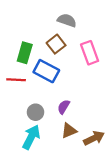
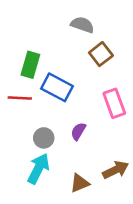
brown square: (56, 44) -> (101, 54), moved
pink rectangle: (90, 53) -> (114, 103), moved
brown triangle: (69, 131) -> (80, 183), moved

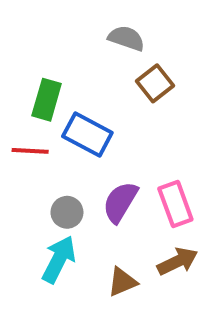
pink rectangle: (114, 103) -> (175, 204), moved
purple semicircle: (78, 131) -> (120, 202), size x1.5

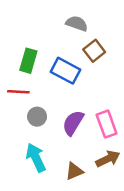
blue rectangle: (87, 134) -> (66, 71), moved
gray circle: (67, 212) -> (37, 117), moved
cyan arrow: (59, 259) -> (36, 158), turned -52

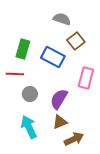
pink rectangle: (107, 124) -> (86, 78), moved, turned 35
brown arrow: (108, 159) -> (74, 139), moved
brown triangle: (74, 171) -> (60, 122), moved

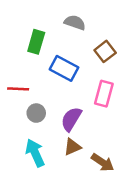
brown square: (76, 41) -> (105, 51), moved
green rectangle: (23, 49) -> (36, 42), moved
brown arrow: (74, 139) -> (103, 163), moved, turned 60

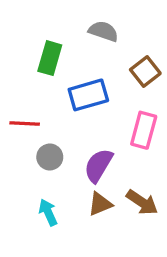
blue rectangle: (64, 68) -> (88, 95), turned -44
cyan arrow: (35, 153) -> (48, 212), size x0.7
brown arrow: (103, 163) -> (142, 202), moved

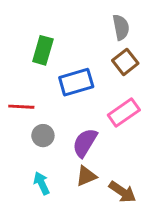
gray semicircle: (103, 31) -> (121, 27), moved, turned 60
pink rectangle: (144, 130) -> (124, 112), turned 40
brown arrow: (142, 202) -> (122, 192), moved

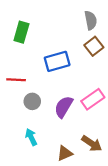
green rectangle: (43, 50) -> (21, 32), moved
pink rectangle: (124, 112) -> (93, 99), moved
brown triangle: (86, 176) -> (65, 153), moved

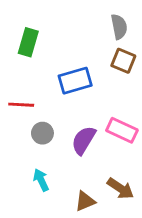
brown square: (94, 46) -> (123, 61), turned -30
pink rectangle: (93, 99) -> (122, 130), turned 60

